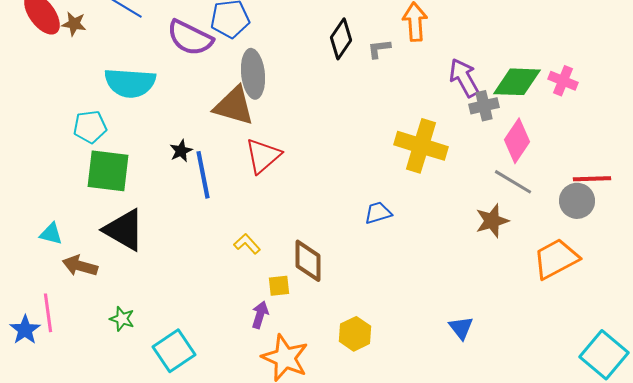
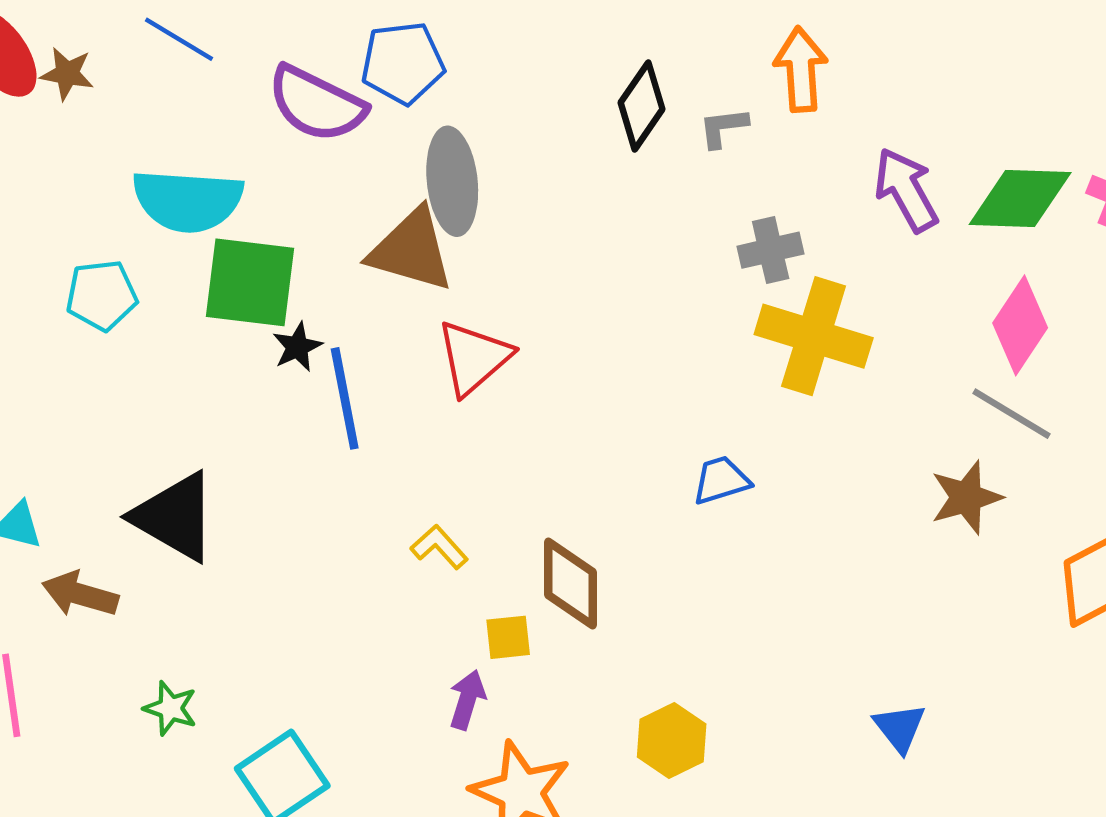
gray cross: (484, 106) -> (771, 250), moved
green square: (108, 171) -> (250, 282), moved

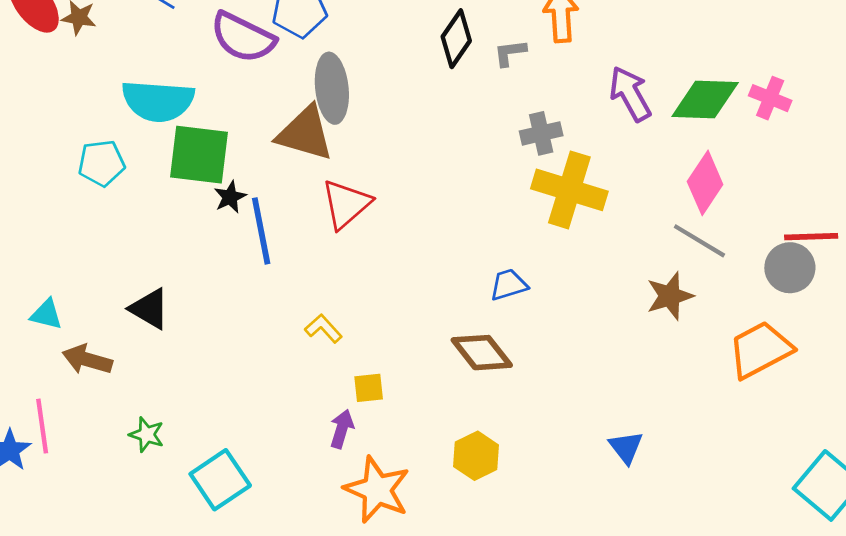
black triangle: (175, 517) -> (150, 309), size x0.7
brown diamond: (571, 583) -> (482, 353), moved, turned -38

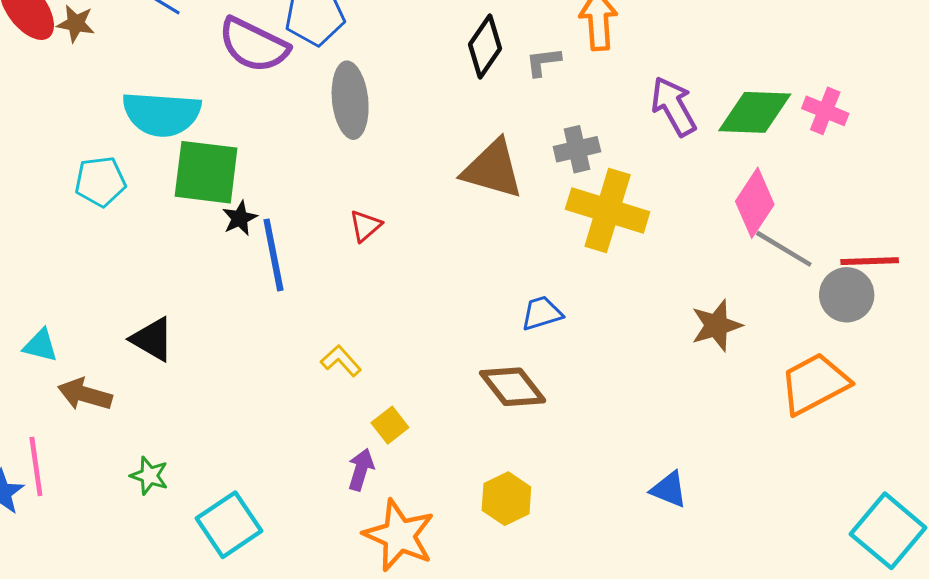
brown triangle: (305, 133) -> (493, 169), moved
red triangle: (346, 204) -> (365, 226), size x0.6
gray line: (699, 241) -> (784, 249), moved
yellow square: (369, 388) -> (390, 425), turned -32
blue triangle: (626, 447) -> (669, 489), turned -30

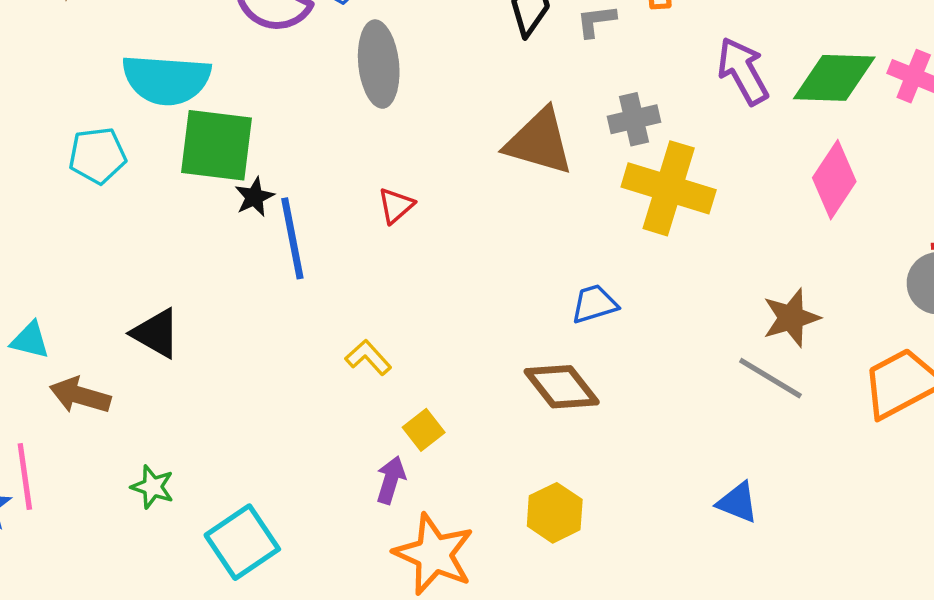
gray line: (784, 249) -> (770, 378), moved

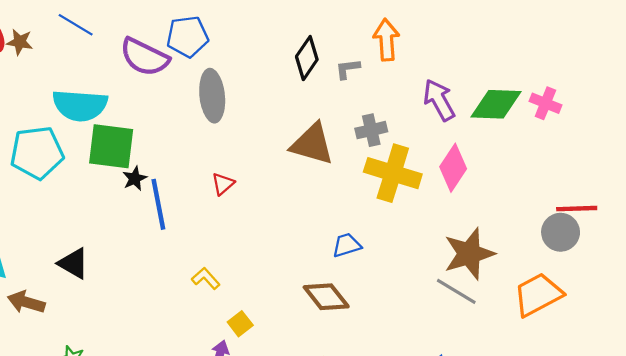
cyan pentagon: (97, 156) -> (37, 153), size x1.5
pink diamond: (834, 180) -> (453, 168), moved
brown star: (791, 318) -> (469, 254), size x1.4

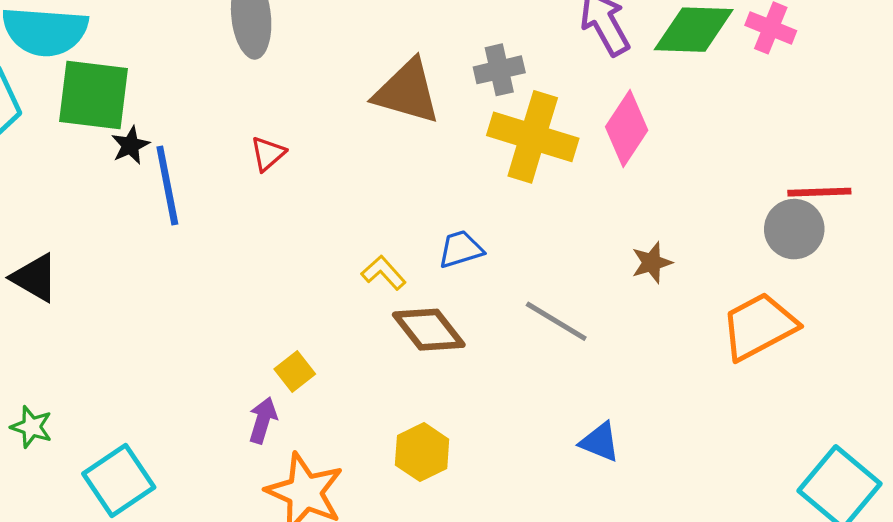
brown star: (469, 254) -> (652, 263), size x0.5
yellow L-shape: (206, 278) -> (384, 273), moved
gray line: (456, 291) -> (556, 321), moved

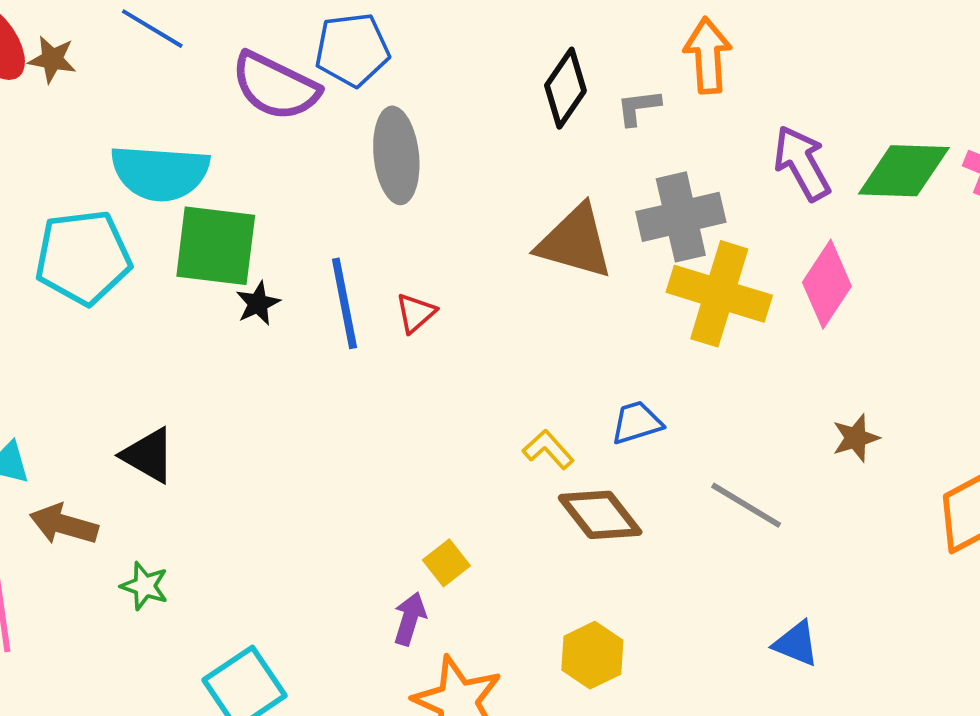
gray cross: (499, 70) -> (681, 217), size x1.5
blue line: (167, 185) -> (344, 303), moved
green star: (32, 427) -> (145, 586), moved

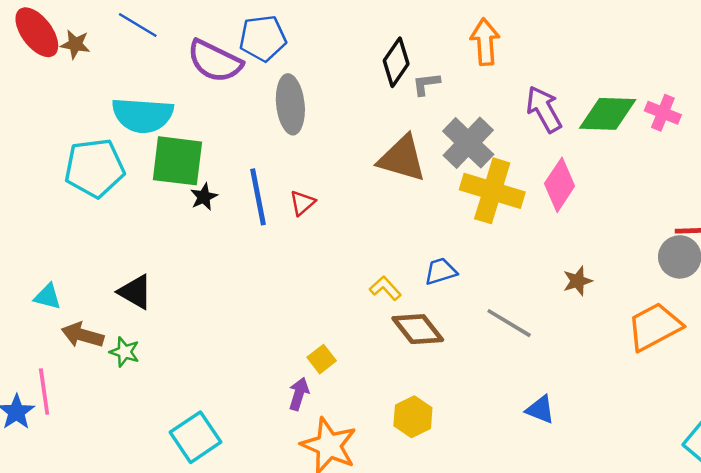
gray L-shape: (639, 107) -> (426, 84), moved
gray cross: (681, 217) -> (468, 143), turned -33
green star: (145, 586) -> (125, 352), moved

